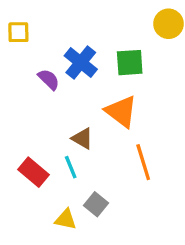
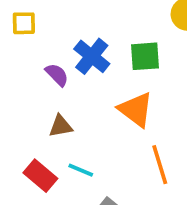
brown triangle: (82, 138) -> (61, 126), moved, turned -40
cyan line: (71, 167) -> (81, 170), turned -45

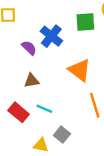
green square: (145, 56) -> (85, 22), moved

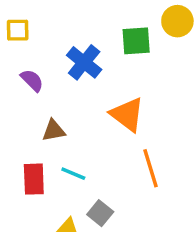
purple semicircle: (29, 48) -> (32, 80), moved
red rectangle: (19, 112) -> (34, 179), turned 48

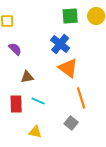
green square: (136, 41) -> (70, 16), moved
blue cross: (84, 62) -> (60, 44), moved
gray square: (100, 213) -> (71, 123), moved

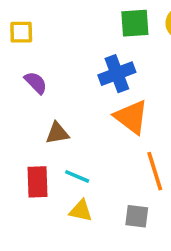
blue cross: (60, 44) -> (117, 74), turned 30
gray square: (71, 123) -> (137, 216), turned -32
yellow triangle: (35, 132) -> (81, 211), moved

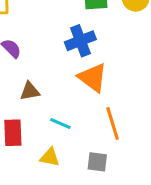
cyan line: (77, 176) -> (60, 124), moved

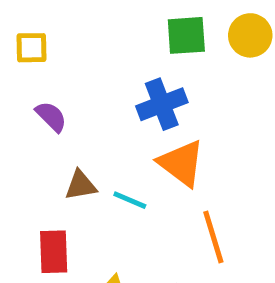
cyan line: (60, 124) -> (130, 200), moved

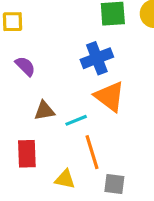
cyan line: (130, 200) -> (76, 120), turned -45
orange line: (213, 237) -> (92, 152), moved

